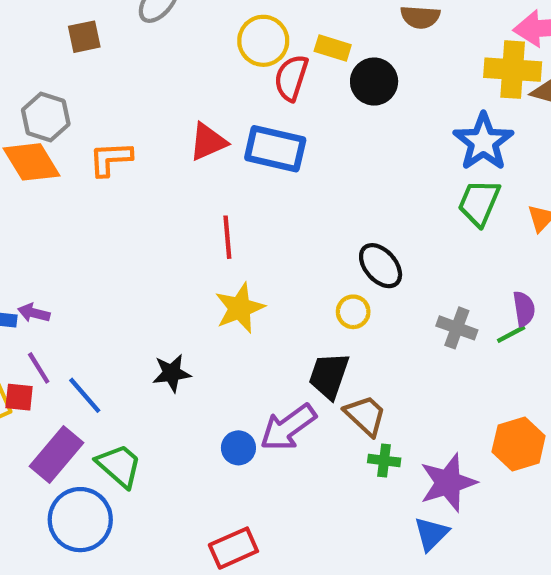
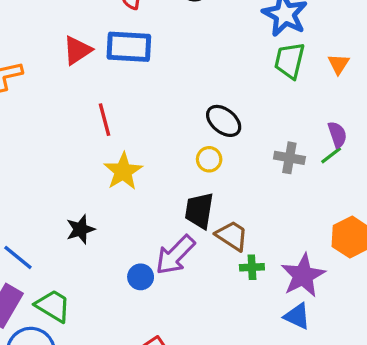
blue triangle: (431, 534) -> (297, 316), turned -40

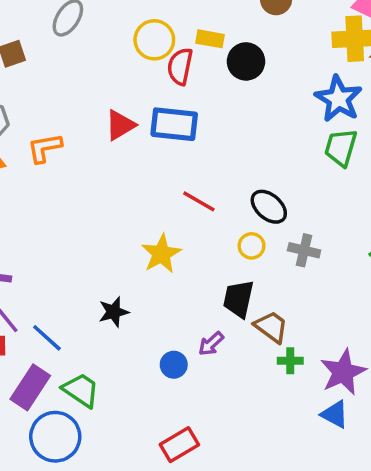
red line: (104, 120) -> (199, 201), moved, turned -48
gray cross: (289, 158) -> (304, 250), moved
purple arrow: (175, 255) -> (211, 344), size x0.6

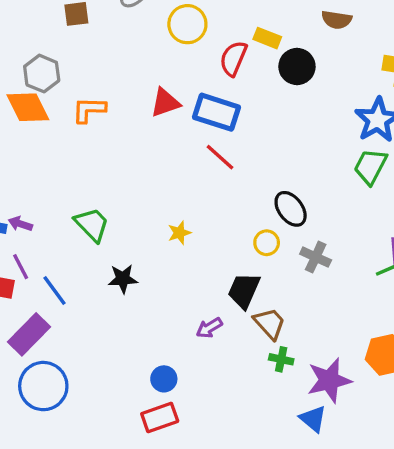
yellow circle: (154, 40) -> (187, 24), moved
red line: (199, 201) -> (220, 157), moved
yellow star: (161, 254) -> (179, 233), size x0.6
blue circle: (174, 365) -> (164, 379), moved
green trapezoid: (81, 390) -> (92, 225), moved

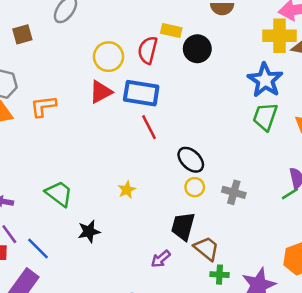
yellow circle: (187, 24) -> (109, 57), moved
red line: (220, 157) -> (149, 127), turned 30
black ellipse: (291, 209) -> (191, 160), moved

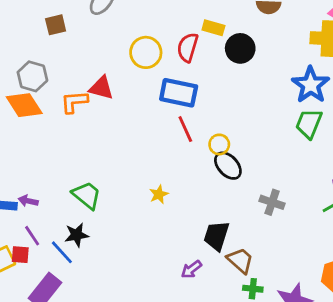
red triangle: (101, 92) -> (101, 88), moved, turned 40
yellow circle: (195, 187) -> (219, 144), moved
black star: (89, 232) -> (77, 235), moved

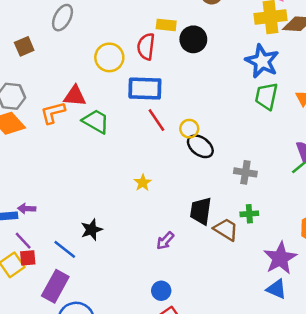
green trapezoid: (87, 195) -> (96, 121), moved
black star: (77, 235) -> (91, 230), moved
purple line: (32, 236) -> (23, 241), moved
purple arrow: (191, 269) -> (165, 241), moved
green cross: (253, 289) -> (249, 214), moved

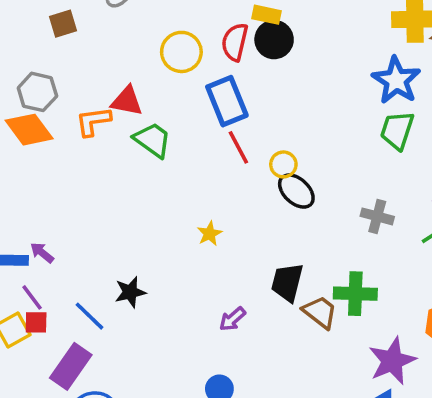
black circle: (193, 39) -> (274, 40), moved
blue rectangle: (145, 89) -> (227, 101), turned 60
gray cross: (245, 172) -> (377, 216), moved
purple arrow: (27, 209) -> (42, 253), turned 30
green cross: (249, 214) -> (355, 294), size x1.6

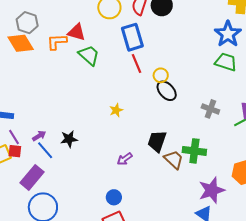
green trapezoid: (397, 130) -> (226, 62), turned 85
purple arrow: (42, 253) -> (39, 136), moved, turned 104

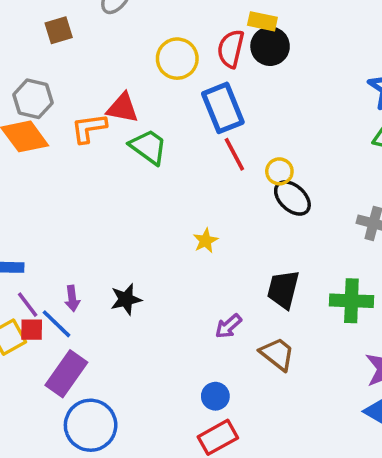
purple arrow: (39, 136) -> (72, 298), turned 120
blue line: (45, 150) -> (57, 324), moved
brown trapezoid: (174, 159) -> (277, 354), moved

